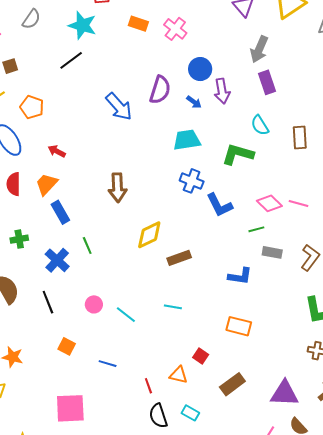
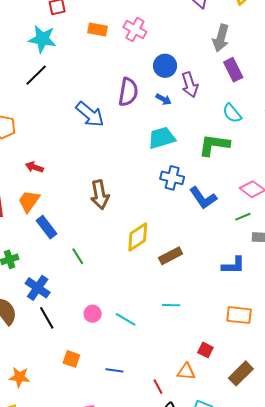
blue cross: (57, 260) -> (38, 288), moved

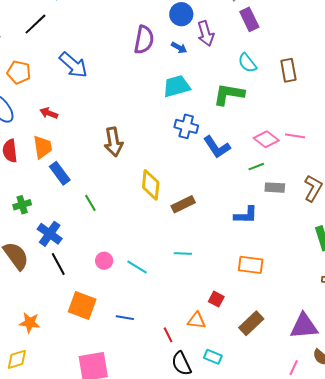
black line: (36, 75) -> (35, 24), moved
blue arrow: (90, 114) -> (73, 65), moved
orange trapezoid: (29, 201) -> (43, 147), turned 135
yellow diamond: (138, 237) -> (151, 185), turned -52
orange square: (71, 359) -> (82, 306), size x1.6

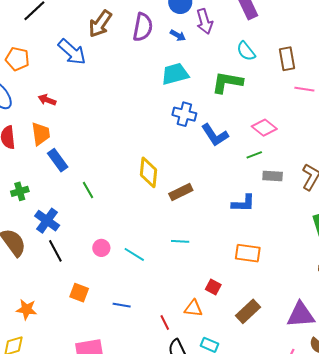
pink line: (295, 136) -> (304, 89), moved
brown arrow: (113, 142) -> (100, 24), moved, turned 44
orange square: (82, 306) -> (79, 293), size x0.7

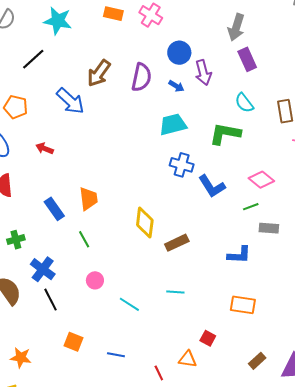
orange trapezoid: (41, 134) -> (88, 199), moved
pink circle: (101, 248) -> (95, 280), moved
brown rectangle: (248, 311) -> (257, 361), moved, size x0.7

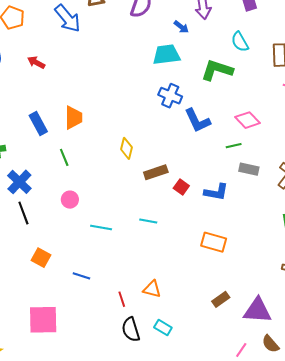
blue arrow: (176, 86) -> (181, 27), moved
yellow diamond: (145, 223) -> (127, 148), size x0.7
cyan line: (129, 304) -> (101, 228), turned -30
red square: (208, 338) -> (181, 187), moved

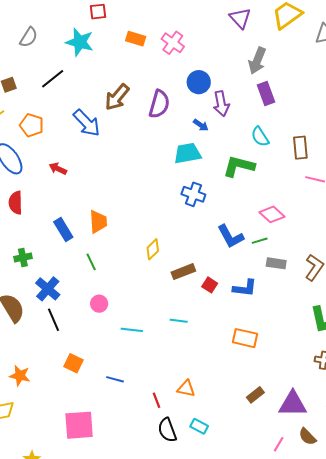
blue L-shape: (197, 120) -> (231, 236), moved
yellow diamond: (127, 148) -> (153, 249), turned 35

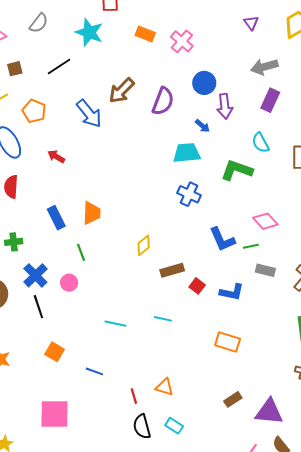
purple triangle: (240, 18) -> (251, 23), size x0.7
gray arrow: (257, 61) -> (264, 67), turned 48
purple rectangle: (266, 94) -> (270, 100), turned 40
pink circle: (99, 304) -> (69, 283), moved

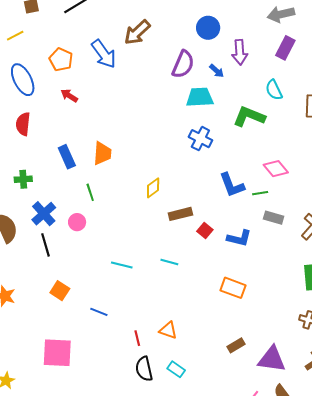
blue circle: (204, 83) -> (208, 28), moved
purple semicircle: (163, 101) -> (183, 64), moved
orange pentagon: (34, 111) -> (61, 60), moved

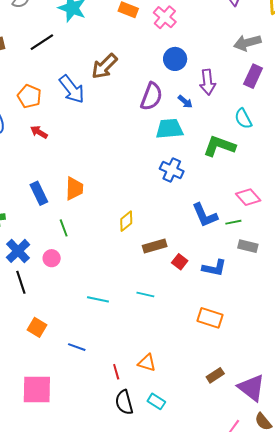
purple triangle: (272, 359) -> (251, 388), turned 32

